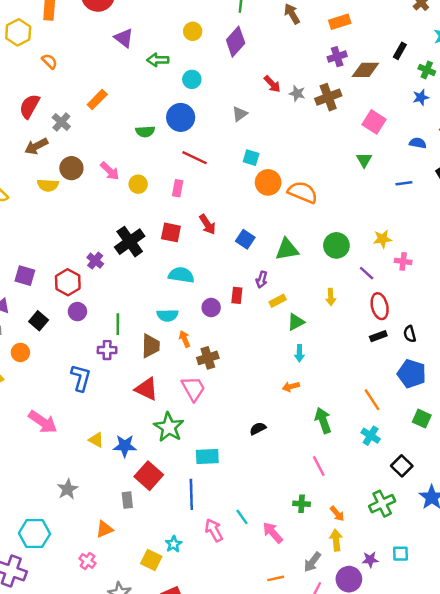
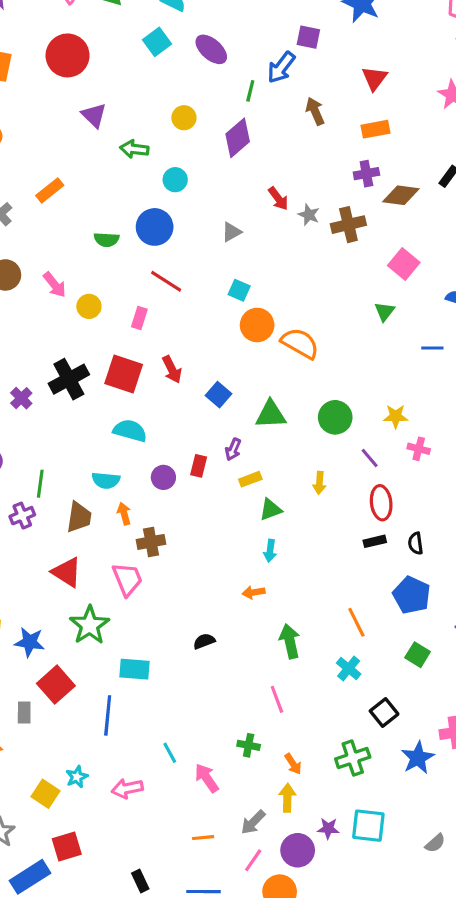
red square: (171, 232) -> (124, 374), size x1.4
purple cross: (107, 350) -> (22, 516), turned -30
pink arrow: (214, 530) -> (127, 788), moved, turned -80
cyan square: (400, 554) -> (368, 826), size x1.6

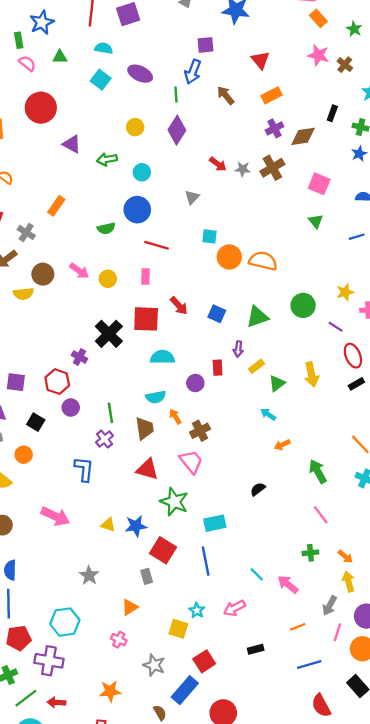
yellow arrow: (319, 483) -> (312, 374), moved, size x1.5
cyan arrow: (270, 551) -> (268, 414), moved, turned 133
black rectangle: (140, 881) -> (256, 649), moved, turned -63

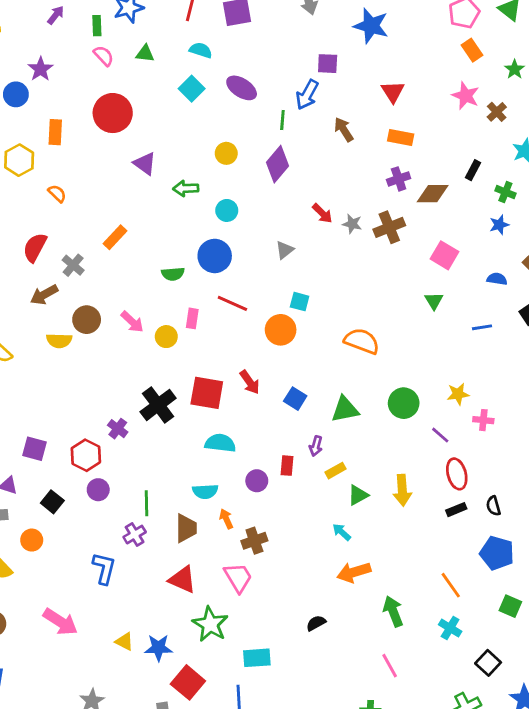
orange rectangle: (272, 95) -> (401, 138), turned 30
orange circle: (229, 257) -> (281, 330), moved
pink rectangle: (145, 276) -> (192, 318), moved
orange arrow: (282, 445) -> (354, 572), size x1.6

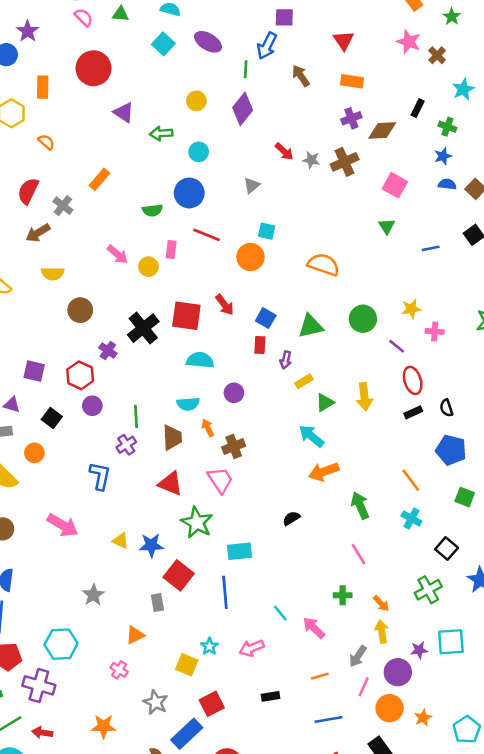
blue semicircle: (497, 279) -> (447, 184), moved
brown circle: (87, 320) -> (80, 310), moved
red rectangle: (287, 466) -> (260, 345), moved
cyan arrow: (342, 532) -> (311, 436), size x1.5

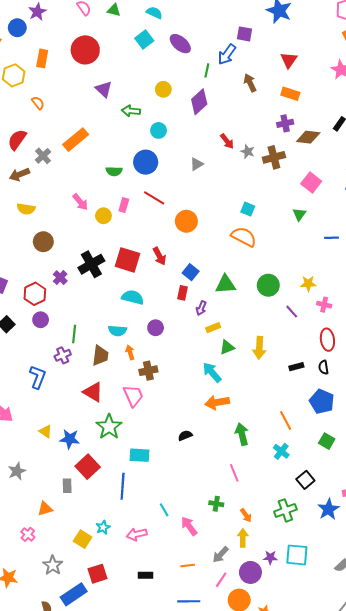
orange rectangle: (99, 179) -> (76, 140), size x1.4
cyan square: (267, 231) -> (248, 209), moved
red ellipse: (413, 380) -> (327, 340), moved

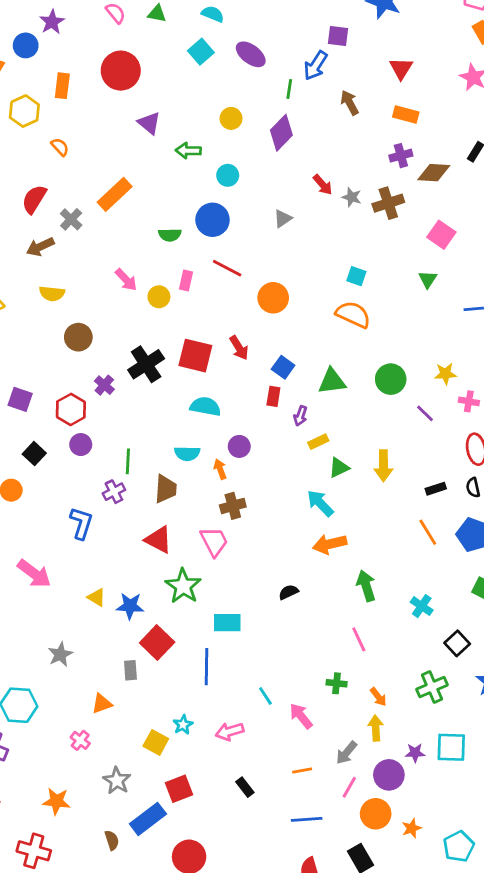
orange arrow: (130, 352) -> (220, 469), moved
orange line: (286, 421) -> (428, 532), moved
black rectangle: (145, 575) -> (245, 787), turned 56

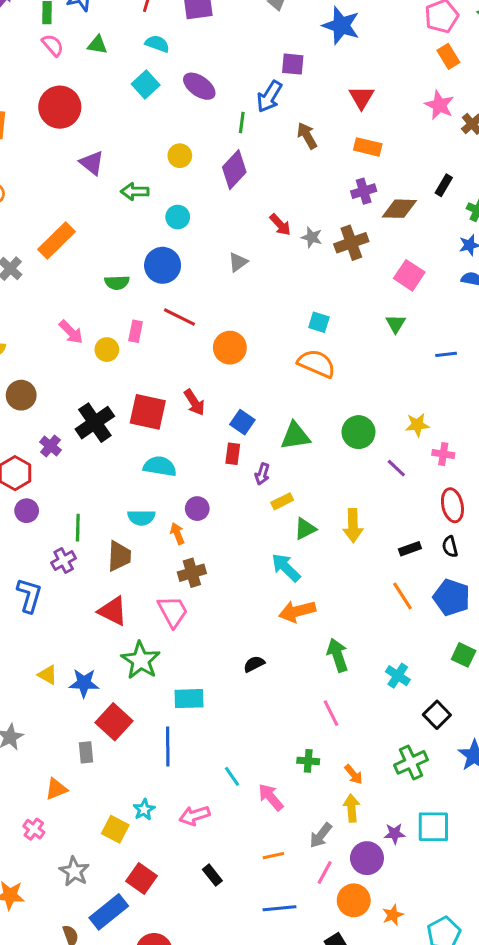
red square: (179, 789) -> (141, 879), turned -32

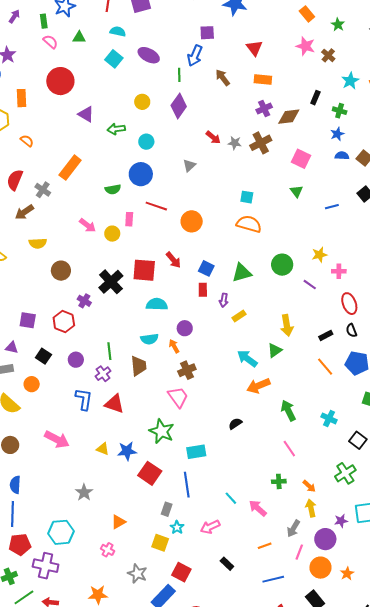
purple circle: (27, 511) -> (76, 360), moved
green triangle: (305, 529) -> (275, 350), moved
red triangle: (113, 611) -> (114, 404), moved
gray rectangle: (86, 752) -> (167, 509), moved, turned 32

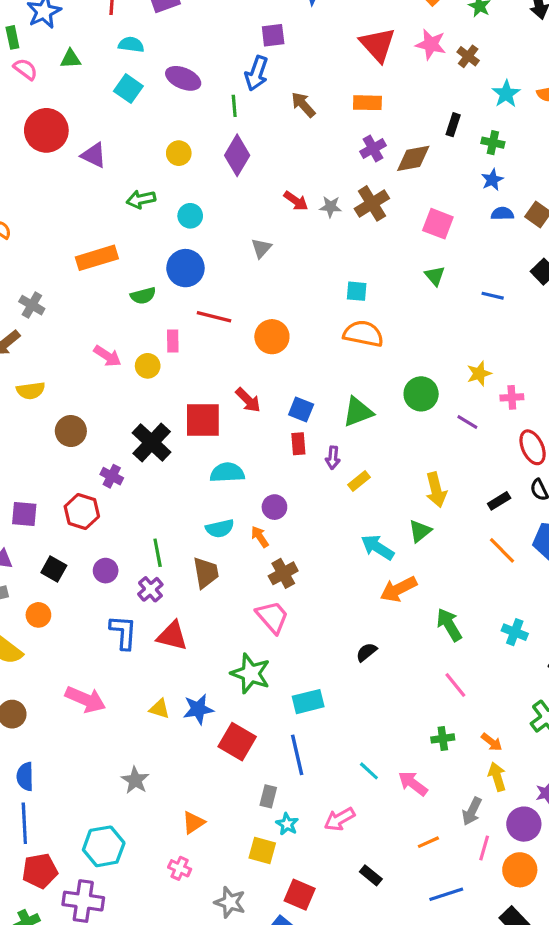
red triangle: (254, 48) -> (378, 45), moved, size x1.4
purple triangle: (86, 114) -> (94, 155), moved
orange rectangle: (70, 168) -> (97, 258), moved, turned 40
blue line: (332, 207) -> (493, 296), turned 32

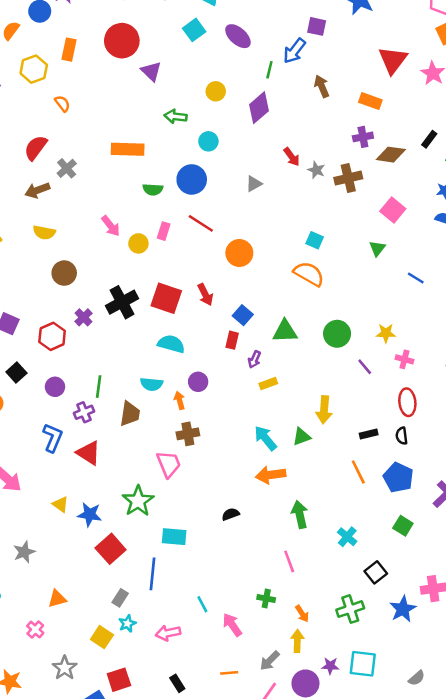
red square: (300, 895) -> (119, 680), turned 30

